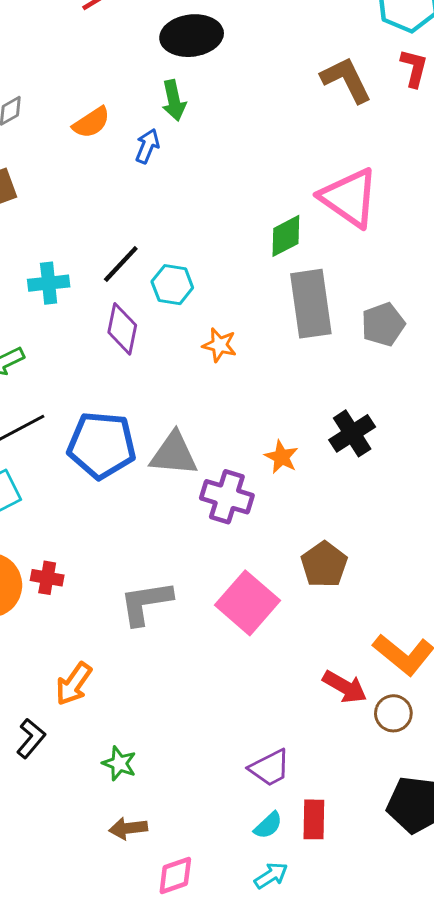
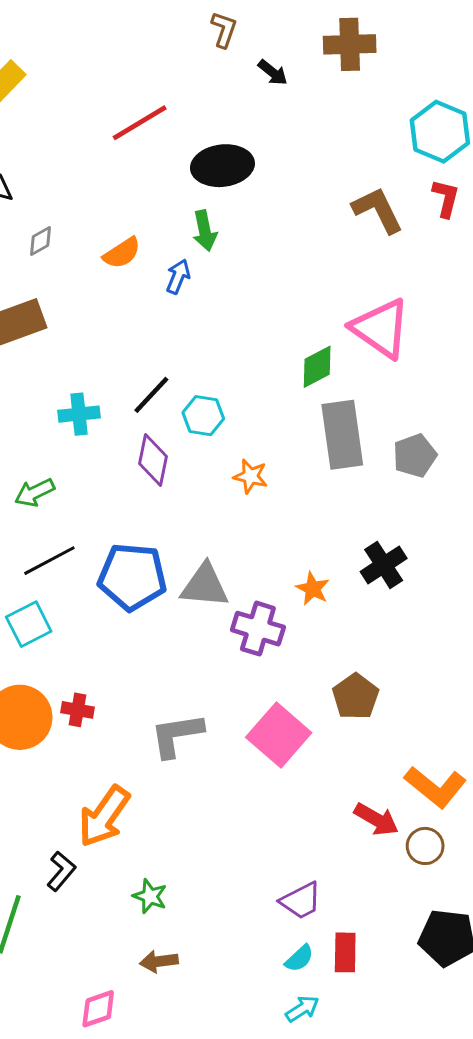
orange arrow: (74, 684) -> (104, 816), size x1.4
pink diamond: (175, 875) -> (98, 1009), moved

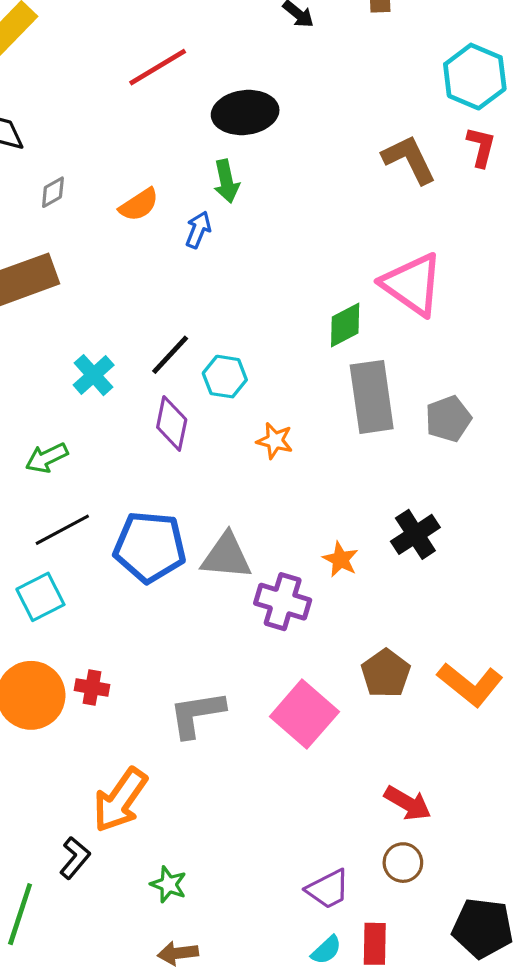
cyan cross: (79, 414) -> (94, 375), turned -36
orange L-shape: (435, 787) -> (470, 684), moved
brown circle: (425, 846) -> (403, 863), moved

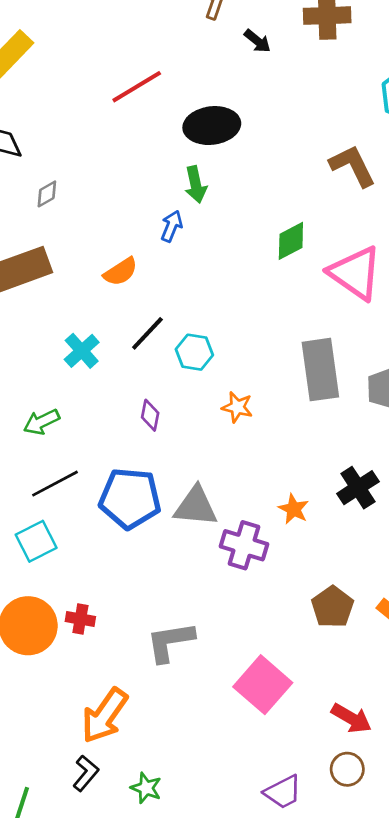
orange semicircle: (139, 205) -> (121, 272), moved
green diamond: (345, 325) -> (291, 241), moved
purple diamond: (172, 423) -> (150, 415), moved, size x0.7
pink square: (304, 714) -> (263, 685), moved
black L-shape: (75, 858) -> (86, 773), moved

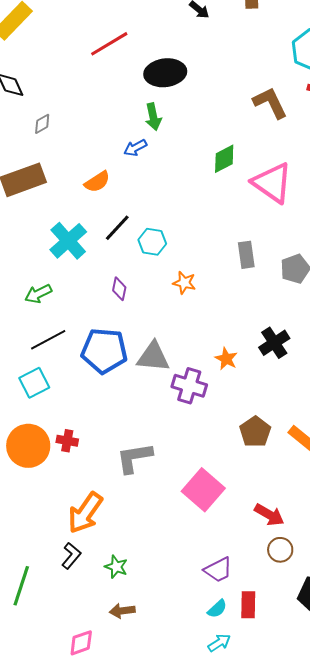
blue arrow: (172, 226) -> (135, 148), turned -140
cyan cross: (82, 351) -> (68, 241), size x1.4
gray rectangle: (320, 370) -> (246, 255), size x0.6
brown circle: (347, 769) -> (280, 550), moved

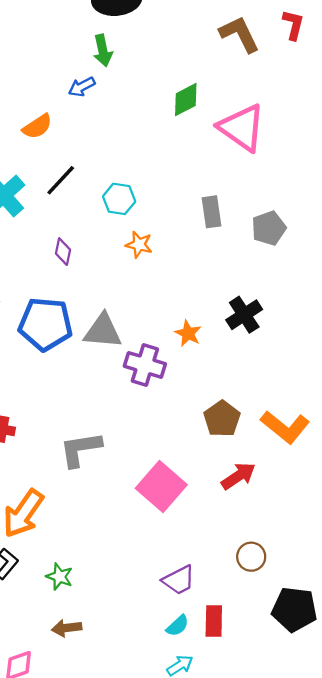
cyan hexagon: (152, 242) -> (119, 199), moved
red arrow: (269, 515) -> (238, 476), moved, turned -64

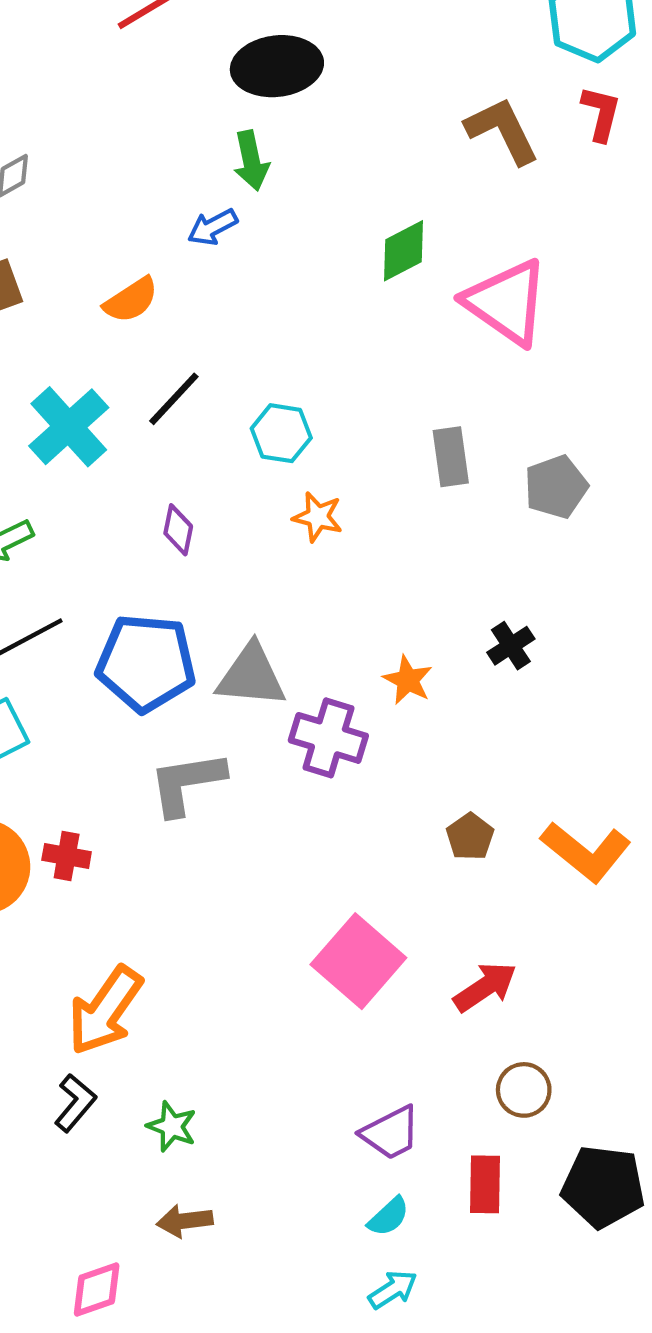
black cross: (244, 315) -> (511, 646), size x0.7
brown pentagon: (222, 419) -> (470, 837), size x0.7
gray L-shape: (81, 449) -> (187, 783), moved
red arrow: (238, 476) -> (485, 987), moved
red rectangle: (214, 621) -> (485, 1184), moved

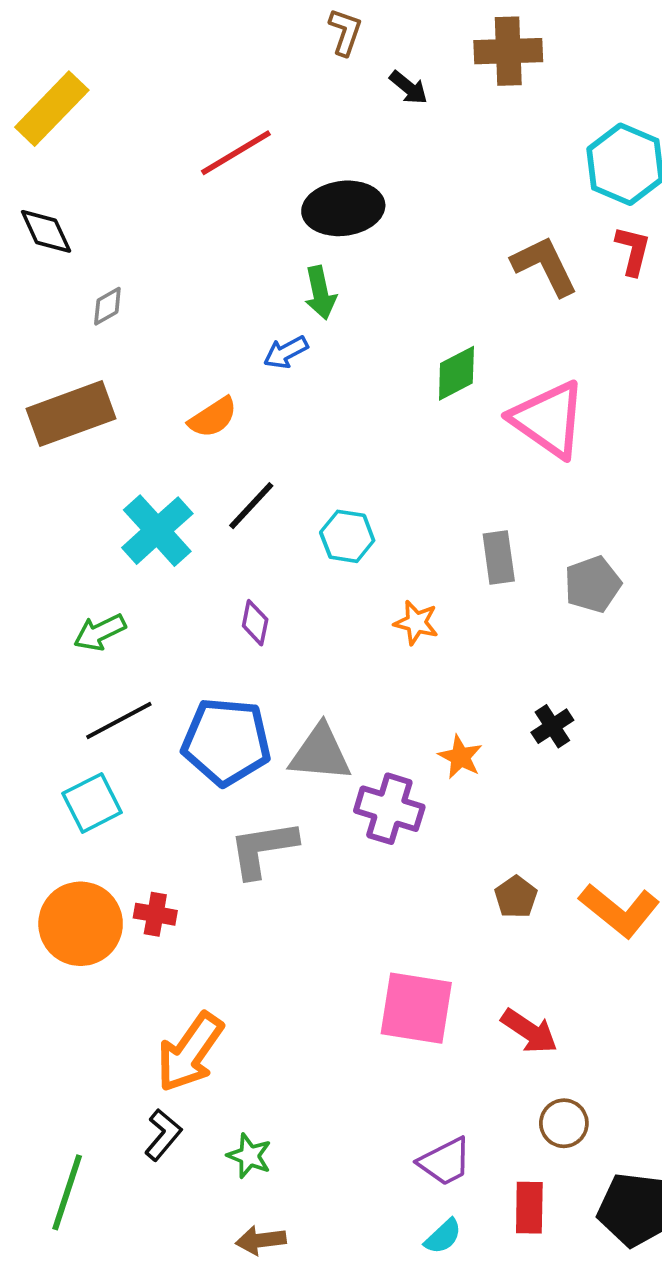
orange star: (318, 517) -> (416, 623), moved
pink square: (358, 961) -> (416, 1008), turned -32
red arrow: (485, 987) -> (529, 1031), turned 68

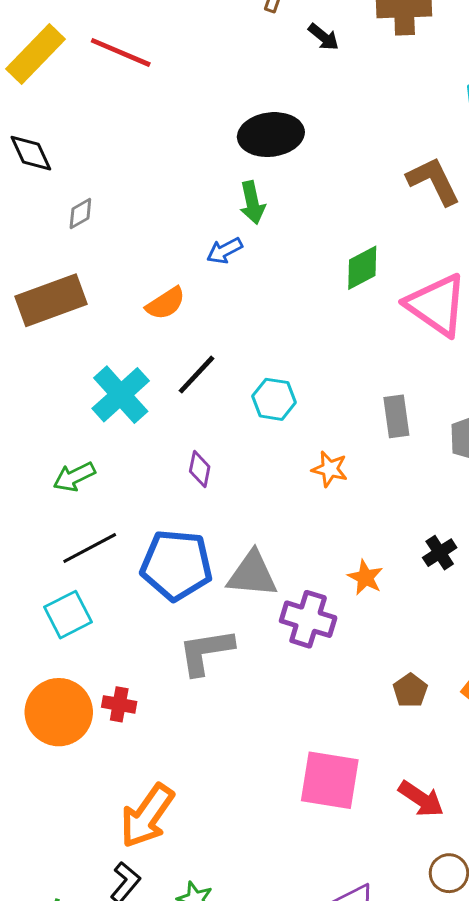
red line: (236, 153) -> (121, 52), moved, turned 54

